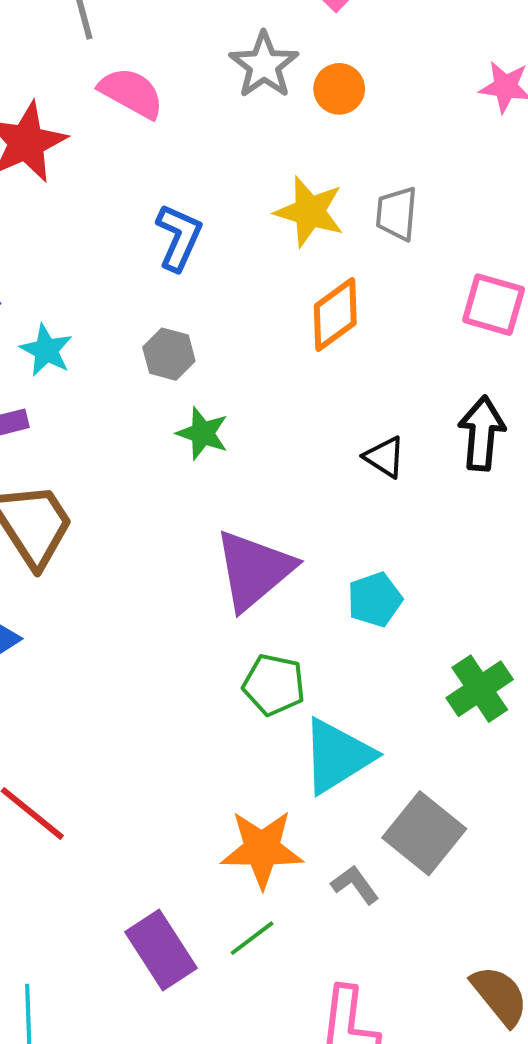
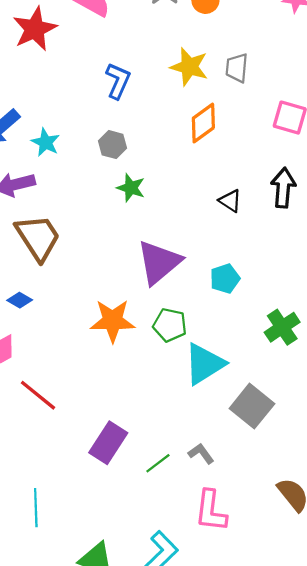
orange star: (262, 849) -> (113, 321), moved
gray L-shape: (355, 885) -> (201, 454), moved
purple rectangle: (161, 950) -> (108, 443), moved, turned 66

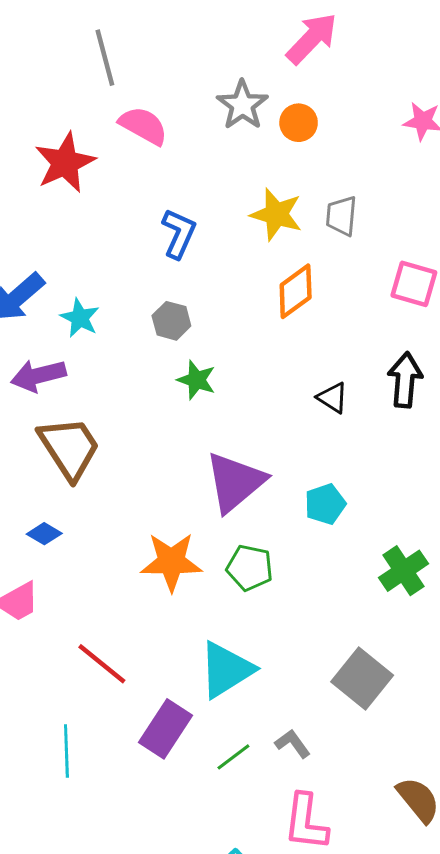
cyan triangle: (204, 364) -> (226, 670), moved
red line: (38, 395) -> (102, 664), moved
cyan line: (36, 508) -> (66, 751), moved

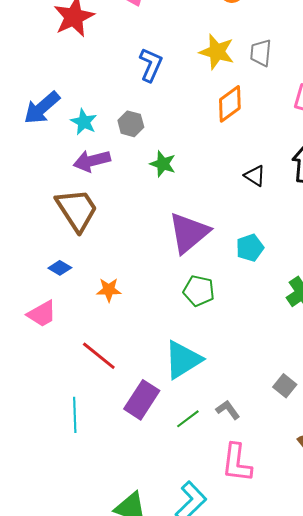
gray hexagon: (171, 321) -> (131, 124), moved
purple arrow: (38, 376) -> (92, 161), moved
orange star: (171, 562) -> (109, 290), moved, size x0.6
gray square: (362, 679) -> (285, 386), moved, size x0.6

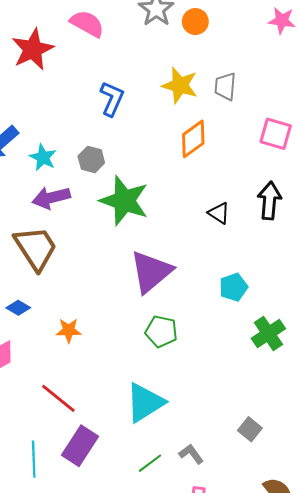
green star: (163, 164) -> (124, 201), size x1.8
cyan pentagon: (250, 248) -> (233, 287), moved
purple rectangle: (142, 400) -> (80, 446), moved

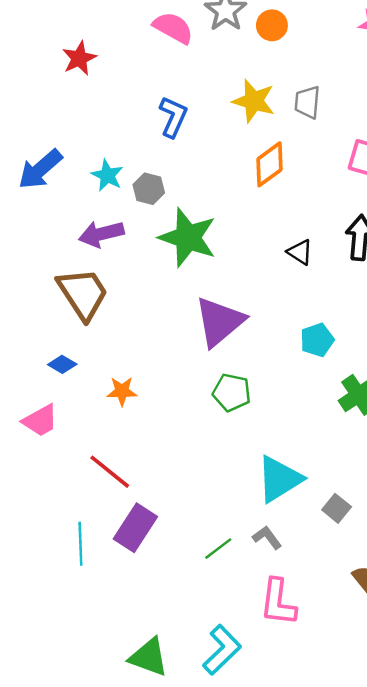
pink semicircle: (87, 24) -> (173, 28), moved
red star: (33, 49) -> (79, 58), size x0.7
cyan star: (43, 157) -> (107, 175), moved
cyan triangle: (145, 402) -> (279, 479), moved

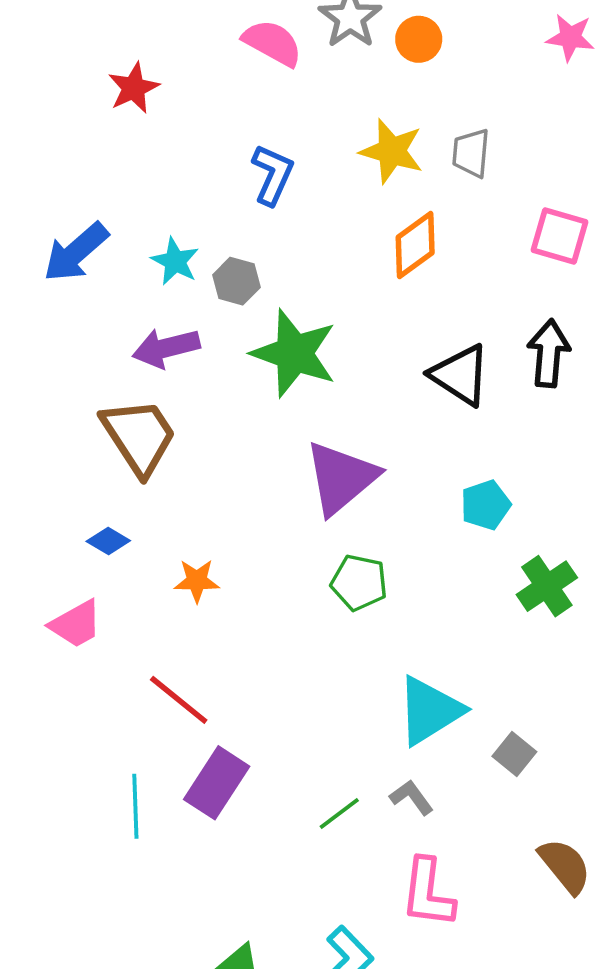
black triangle: (300, 252) -> (460, 375), size x1.6

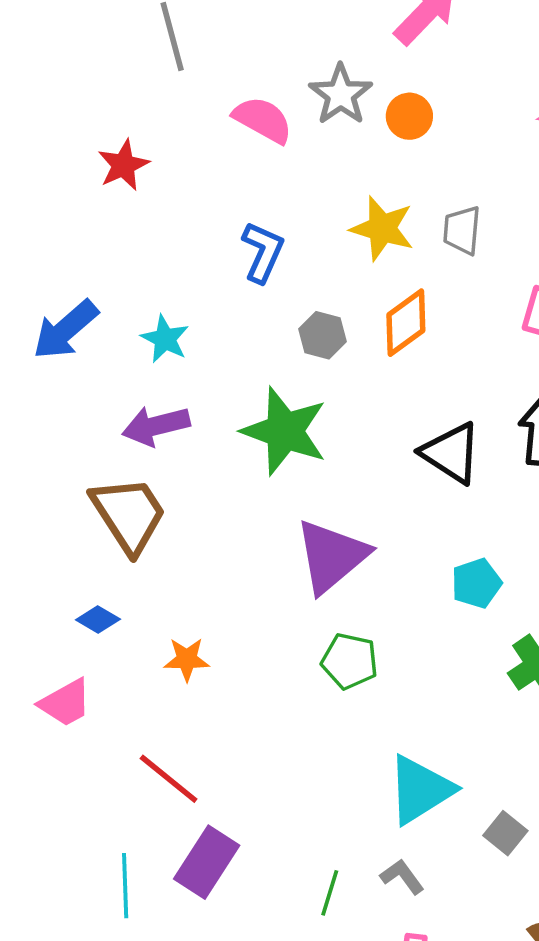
gray hexagon: (236, 281) -> (322, 335), moved
green line: (339, 814) -> (330, 893), turned -36

